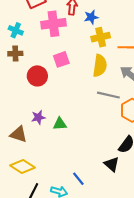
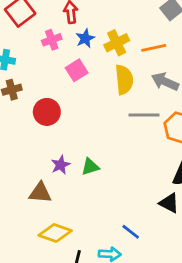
blue star: (91, 17) -> (85, 38), moved
pink cross: (53, 24) -> (52, 40), size x0.6
pink square: (61, 59) -> (77, 70), moved

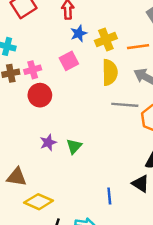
pink cross: (52, 40) -> (33, 70), moved
green triangle: (90, 167) -> (74, 146), turned -35
brown triangle: (40, 193) -> (17, 177), moved
blue line: (131, 232) -> (109, 196), moved, turned 42

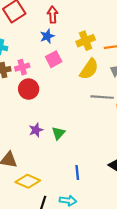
blue star: (79, 33) -> (47, 36), moved
yellow semicircle: (110, 72) -> (89, 69), turned 35
blue line: (109, 196) -> (77, 173), moved

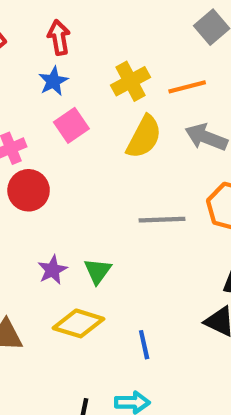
gray line: (102, 97) -> (162, 220), moved
yellow diamond: (28, 181) -> (78, 323), moved

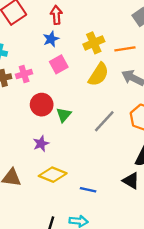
red circle: (29, 190) -> (42, 105), moved
gray line: (162, 220) -> (104, 121), turned -50
green triangle: (98, 271) -> (64, 115), moved
blue line: (144, 345) -> (88, 190), turned -70

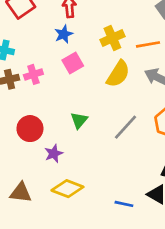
red circle: (42, 105) -> (30, 129), moved
blue line: (88, 190) -> (124, 204), moved

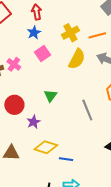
pink cross: (33, 74) -> (14, 64), turned -32
gray line: (125, 127) -> (87, 110), moved, turned -60
blue line: (124, 204) -> (66, 159), moved

